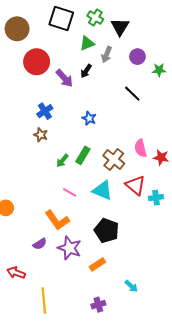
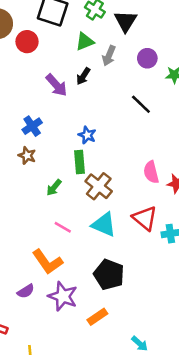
red circle: (37, 62) -> (27, 42), moved, size x0.7
green rectangle: (83, 155) -> (79, 162), moved, turned -36
brown cross: (114, 160) -> (99, 186), moved

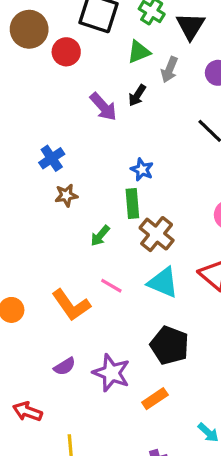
blue cross: (32, 126) -> (52, 158), moved
brown star: (27, 156) -> (66, 195), turned -30
orange L-shape: (47, 262) -> (71, 305), moved

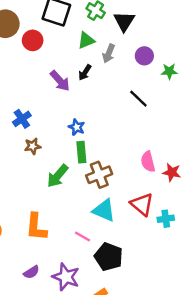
blue star: (142, 170) -> (77, 127), moved
brown cross: (157, 234) -> (99, 175), turned 30
green arrow: (100, 236) -> (58, 176), size x1.5
pink line: (111, 286) -> (83, 237), moved
orange L-shape: (71, 305) -> (36, 227), turned 40

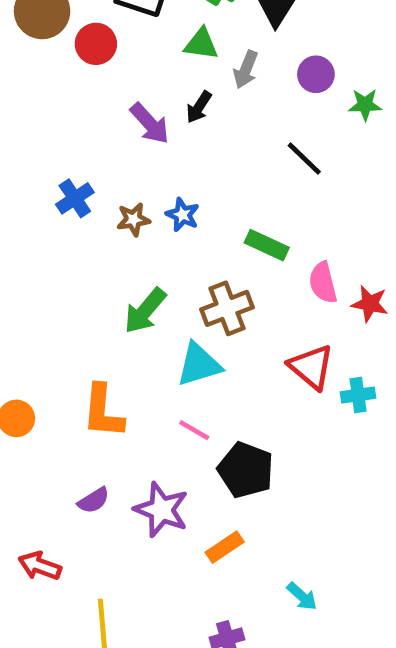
green triangle: (86, 40) -> (201, 44), turned 30
brown star: (33, 146) -> (133, 219), moved
green rectangle: (81, 152) -> (267, 245), moved, turned -60
cyan triangle: (104, 210) -> (199, 365), moved, turned -40

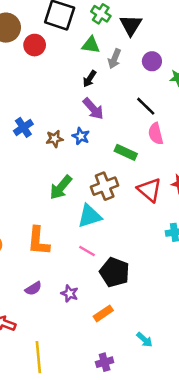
purple arrow: (150, 123) -> (93, 109), moved
pink semicircle: (323, 283) -> (156, 134), moved
red triangle: (311, 367) -> (149, 190), moved
purple star: (161, 510) -> (70, 293), size x0.6

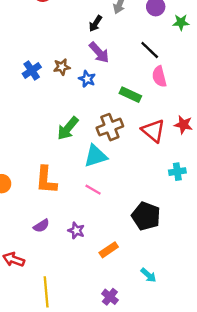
brown star: (55, 139) -> (62, 67), moved
black pentagon: (115, 272) -> (146, 216), moved
purple cross: (105, 362) -> (110, 297), turned -35

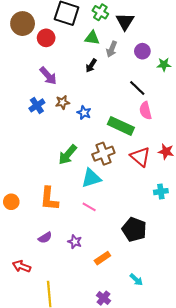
purple arrow: (99, 52) -> (48, 76), moved
green rectangle: (130, 95) -> (121, 126), size x1.4

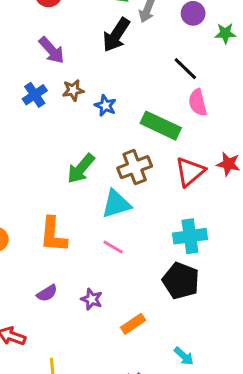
black arrow: (91, 66) -> (116, 35), size x1.6
red triangle: (140, 157) -> (190, 172), turned 40
cyan cross: (161, 192) -> (190, 236), moved, size x1.5

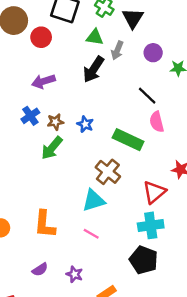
purple arrow: (52, 50) -> (43, 81), turned 115
brown star: (73, 90) -> (55, 122), moved
brown cross: (135, 167) -> (108, 172), turned -30
green arrow: (81, 169) -> (52, 148), moved
red triangle: (190, 172) -> (154, 192), moved

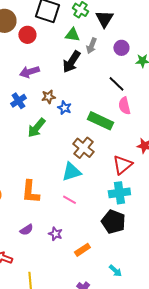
brown star: (55, 122) -> (48, 97), moved

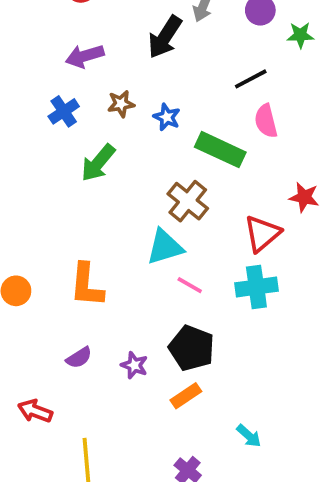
black line: (116, 84) -> (251, 79), turned -72
blue star: (64, 108) -> (167, 117), moved
pink line: (69, 200) -> (190, 285), moved
black pentagon: (113, 222) -> (192, 348), moved

